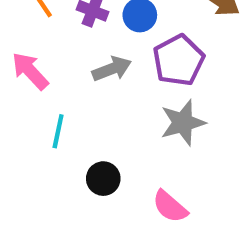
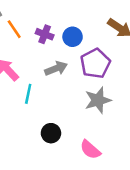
cyan line: (58, 131) -> (28, 94), moved

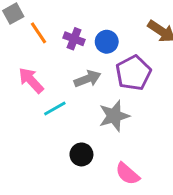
cyan line: (28, 94) -> (55, 108), turned 48
gray star: (98, 100) -> (114, 116), moved

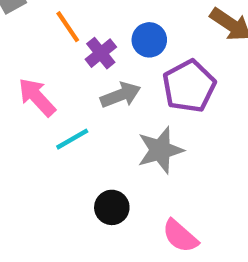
orange line: (38, 33) -> (68, 27), moved
purple cross: (74, 39) -> (101, 53), moved, turned 30

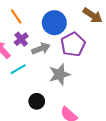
blue circle: (149, 40) -> (54, 23), size x1.5
purple cross: (101, 53) -> (21, 39), moved

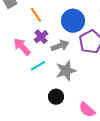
gray star: (59, 74) -> (66, 71), moved

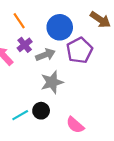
cyan line: (38, 66) -> (20, 115), moved

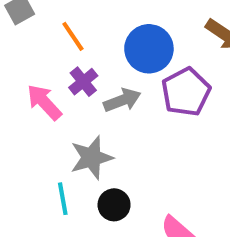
gray star: (52, 82) -> (91, 158), moved
cyan line: (20, 115) -> (63, 199), moved, turned -70

